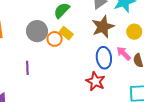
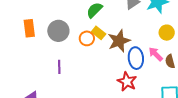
brown star: (103, 27) -> (119, 41), moved
gray circle: (37, 31) -> (58, 31), moved

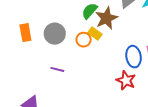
brown star: (119, 41) -> (106, 18), moved
purple line: (59, 67) -> (57, 69), turned -72

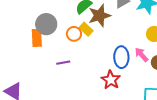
orange rectangle: (25, 33) -> (37, 38), moved
purple line: (57, 69) -> (63, 63), moved, turned -32

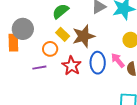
brown star: (99, 16) -> (84, 36), moved
orange circle: (74, 34) -> (50, 49), moved
red star: (111, 80) -> (72, 66), moved

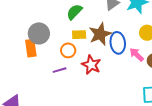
yellow rectangle: (63, 34) -> (79, 35), turned -40
blue ellipse: (98, 63) -> (118, 43), moved

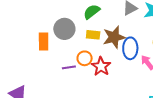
gray circle: (39, 33) -> (64, 29), moved
orange circle: (68, 50) -> (85, 58), moved

